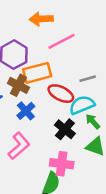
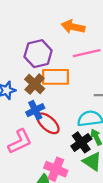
red ellipse: (61, 94) -> (48, 123), moved
black cross: (65, 129) -> (81, 142), moved

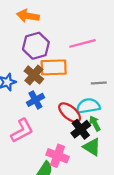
orange arrow: (73, 27) -> (28, 16), moved
red ellipse: (48, 123) -> (70, 113), moved

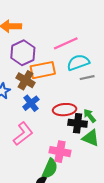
cyan semicircle: (88, 106) -> (78, 62), moved
red ellipse: (70, 113) -> (65, 110), turned -35
black cross: (81, 129) -> (78, 123), turned -36

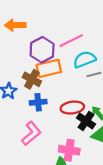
purple hexagon: (23, 53) -> (42, 50), moved
blue cross: (31, 103) -> (38, 102), turned 35
black cross: (78, 123) -> (86, 121), turned 30

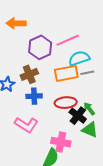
orange rectangle: (49, 68) -> (66, 73), moved
brown cross: (32, 79) -> (29, 74), turned 36
pink L-shape: (31, 133) -> (26, 125), turned 70

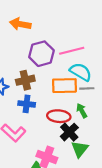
cyan semicircle: (79, 58) -> (81, 72), turned 40
green arrow: (89, 109) -> (82, 111), moved
green triangle: (90, 130) -> (80, 149), turned 36

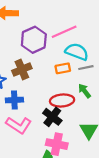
orange rectangle: (65, 86) -> (63, 68), size x0.6
blue cross: (27, 104) -> (14, 100), moved
black cross: (69, 132) -> (52, 117), moved

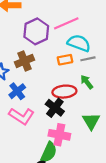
blue cross: (14, 100) -> (17, 91), turned -35

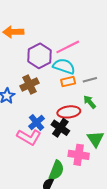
cyan semicircle: (79, 43) -> (64, 66), moved
blue cross: (17, 91) -> (37, 122), moved
pink cross: (59, 135) -> (79, 155), moved

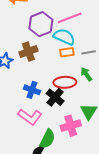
blue cross: (37, 122) -> (32, 90), turned -35
pink L-shape: (29, 137) -> (30, 117), moved
pink cross: (79, 155) -> (71, 126), turned -30

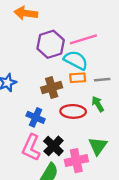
brown cross: (28, 52) -> (52, 87), moved
black cross: (55, 97) -> (53, 146), moved
pink L-shape: (30, 117) -> (31, 148), turned 75

